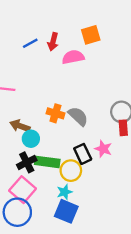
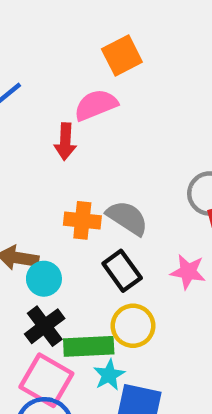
red arrow: (53, 42) -> (65, 142), moved
black rectangle: (83, 154) -> (122, 271), moved
green rectangle: (47, 162) -> (89, 346), moved
cyan star: (65, 192) -> (109, 375), moved

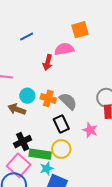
cyan circle: (44, 279) -> (27, 96), moved

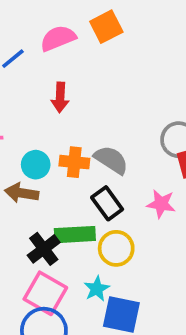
pink semicircle: (64, 49) -> (58, 38), moved
green rectangle: (40, 154) -> (75, 235), moved

